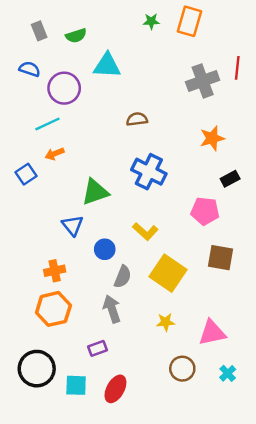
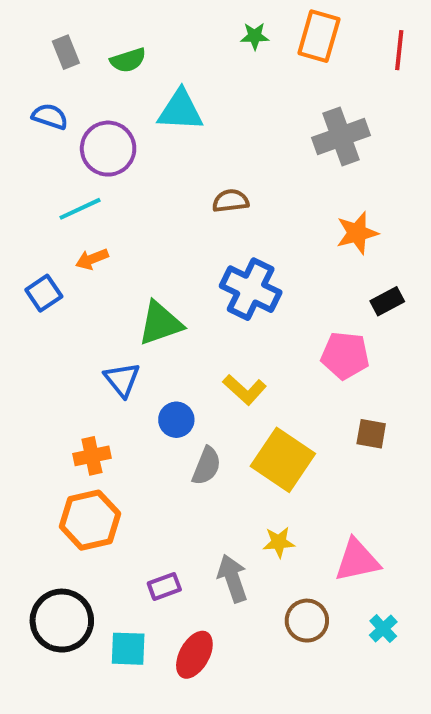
red line: (237, 68) -> (399, 50), moved
brown square: (220, 258) -> (371, 434), size x0.7
gray arrow: (112, 309) -> (233, 578), moved

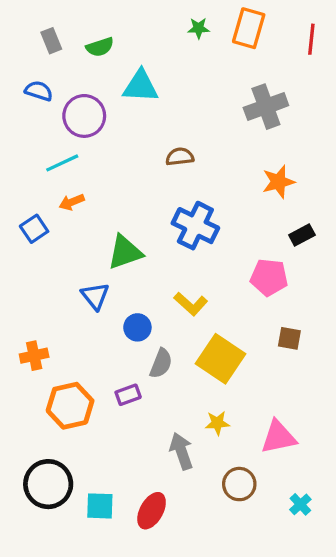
orange cross: (92, 456) -> (34, 356), moved
purple rectangle: (164, 586) -> (128, 395), moved
cyan cross: (383, 629) -> (300, 504), moved

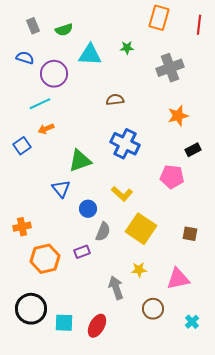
green star: (199, 28) -> (127, 48), moved
brown square: (289, 338) -> (190, 234), moved

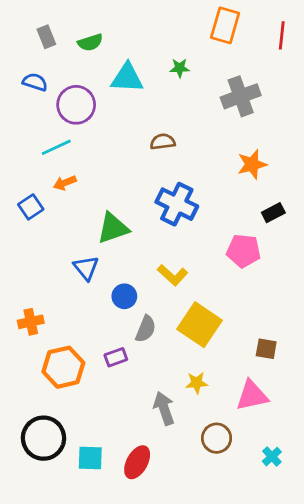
brown square: (190, 234) -> (266, 349), moved

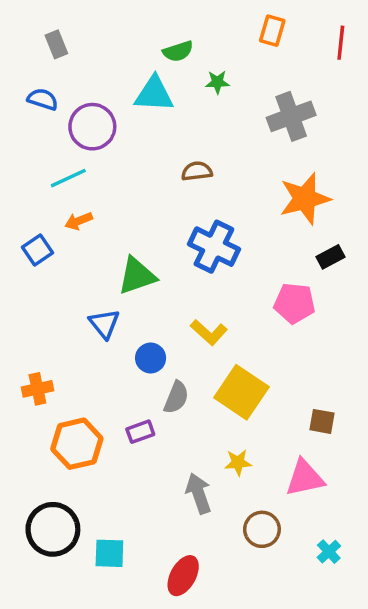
orange rectangle: (225, 25) -> (272, 31), size x0.7
green semicircle: (90, 42) -> (178, 51), moved
orange star: (252, 164) -> (305, 199), size x1.4
red ellipse: (137, 462) -> (183, 576), moved

